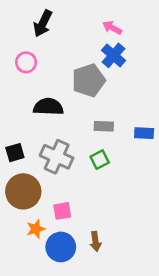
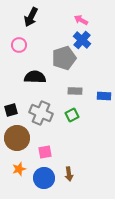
orange star: (36, 229) -> (19, 169), moved

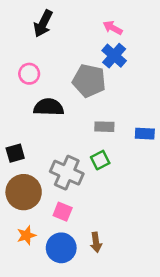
pink circle: (19, 45) -> (29, 74), moved
gray pentagon: (64, 58) -> (89, 81), turned 30
gray cross: (41, 113) -> (67, 173), moved
pink square: (45, 152) -> (63, 212), turned 32

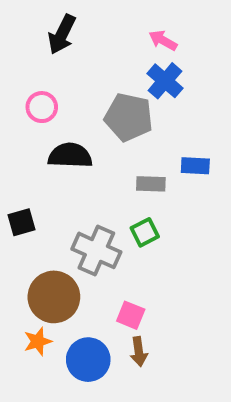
blue rectangle: (145, 134) -> (195, 166), moved
brown circle: (24, 192) -> (54, 297), moved
pink square: (63, 212) -> (131, 315), moved

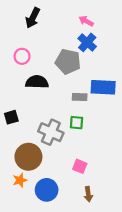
blue rectangle: (195, 166) -> (103, 87), size x1.6
green square: (145, 232) -> (76, 123), turned 32
pink square: (131, 315) -> (80, 166), moved
brown arrow: (139, 351) -> (88, 194), moved

